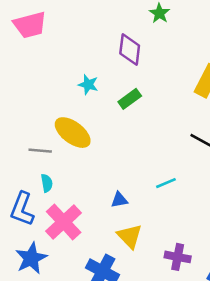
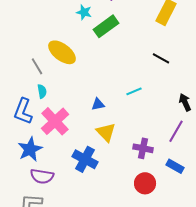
cyan star: (88, 85) -> (84, 12), moved
green rectangle: (130, 99) -> (106, 26), size x1.4
gray line: (40, 151) -> (37, 66), turned 54

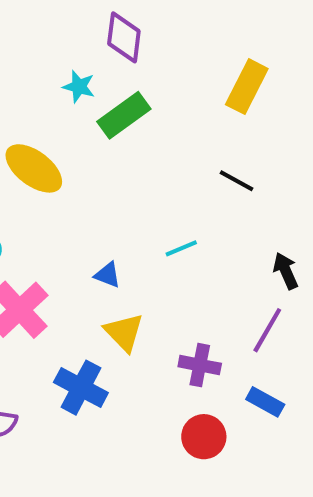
blue triangle: (98, 104) -> (108, 275), turned 32

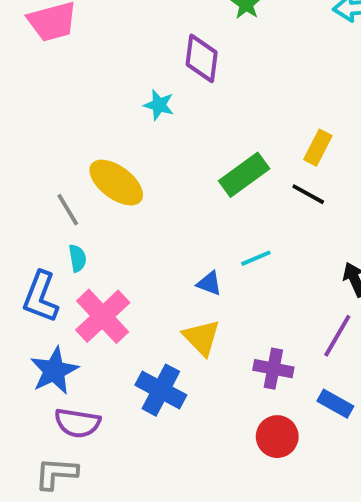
yellow rectangle: (247, 87) -> (318, 148), moved, size x0.7
green rectangle: (124, 115) -> (244, 175), moved
blue triangle: (108, 275) -> (209, 283), moved

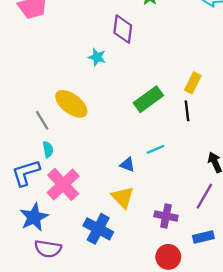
black line: (308, 194) -> (187, 111), turned 54
blue L-shape: (41, 297) -> (26, 173), turned 52
blue rectangle: (335, 404) -> (203, 237), turned -42

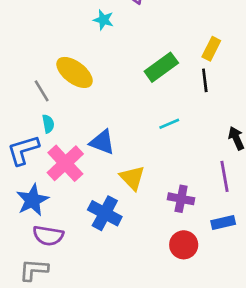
blue triangle: (127, 165) -> (102, 142), moved, size x1.5
purple line: (204, 196) -> (224, 176), turned -40

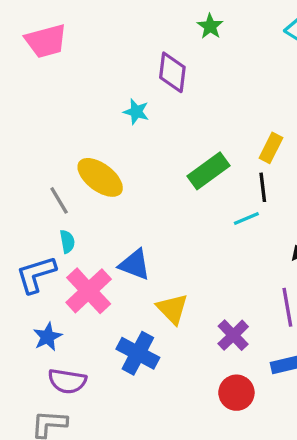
cyan line: (169, 124) -> (246, 219), moved
purple cross: (181, 199) -> (233, 335), turned 35
blue star: (32, 200) -> (48, 337), size x0.7

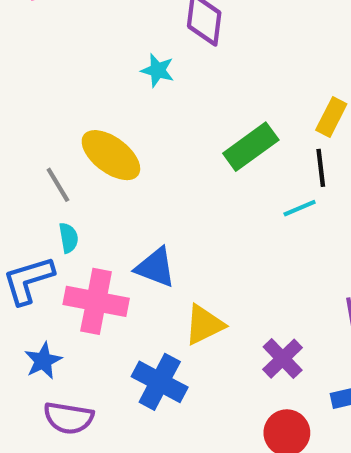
pink cross: (89, 291) -> (96, 301), turned -36
yellow triangle: (172, 309) -> (204, 325), turned 48

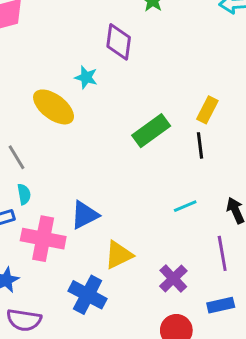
yellow ellipse: (111, 155) -> (54, 107), moved
cyan line: (300, 208) -> (185, 206), moved
blue triangle: (155, 267) -> (85, 215), turned -48

